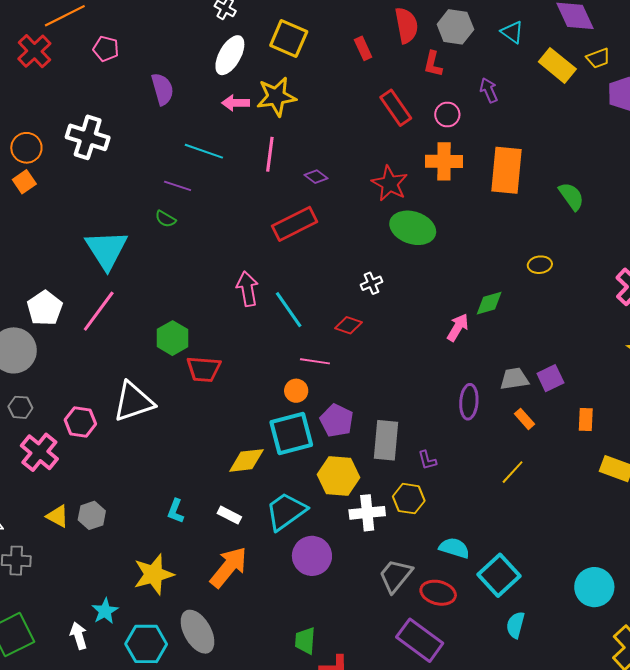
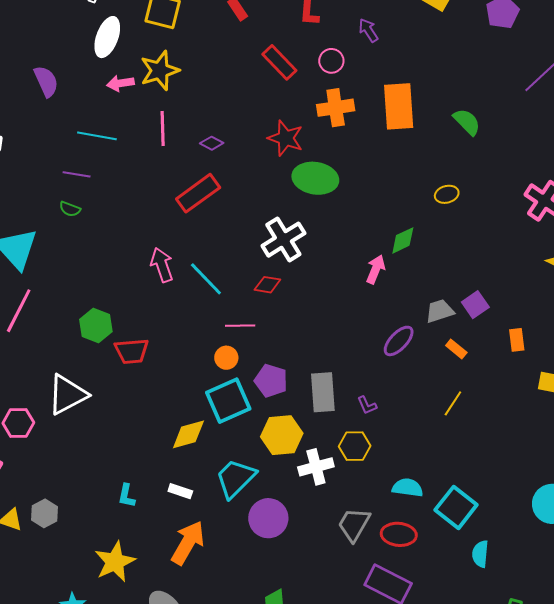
white cross: (371, 283) -> (283, 240), size x2.0
purple ellipse: (469, 402) -> (399, 341), turned 48

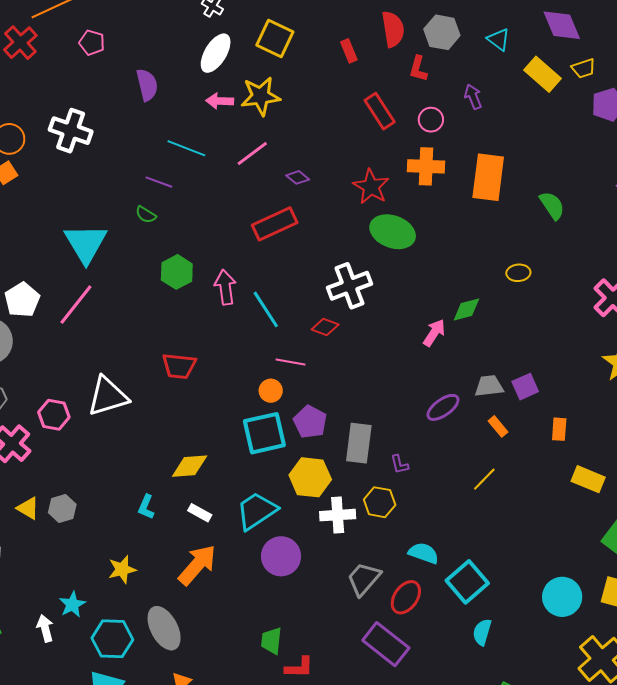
pink line: (163, 128) -> (252, 154), turned 44
green hexagon: (96, 325) -> (177, 272), moved
yellow diamond: (188, 434) -> (190, 466), moved
red ellipse: (399, 534) -> (406, 597), turned -72
yellow star: (115, 562) -> (122, 569), size x0.7

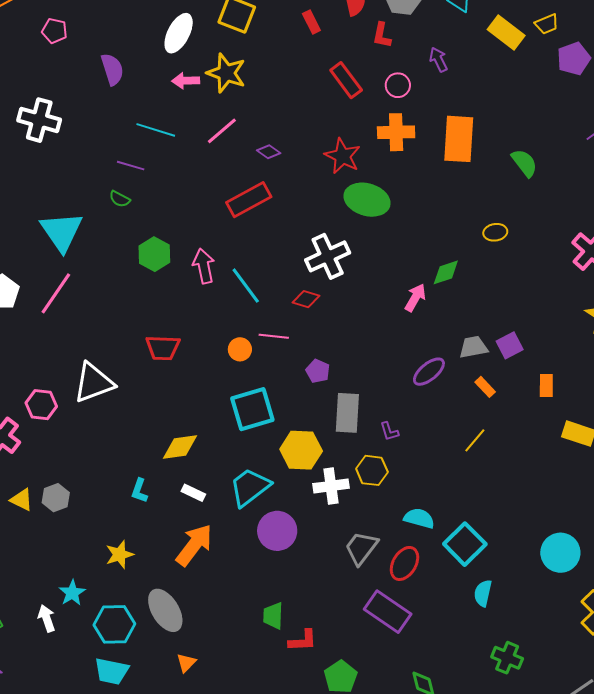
yellow star: (261, 96) -> (226, 73), turned 30
orange circle: (271, 391) -> (240, 349), moved
purple pentagon: (310, 422) -> (318, 371), moved, size x0.7

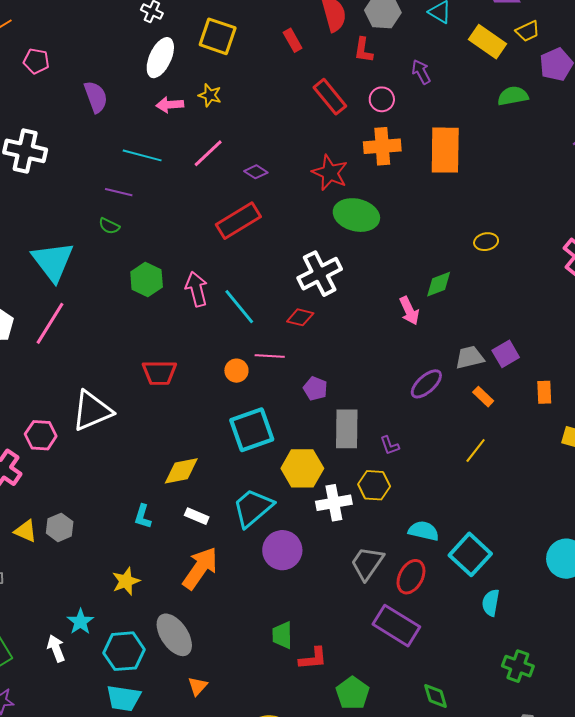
yellow star: (226, 73) -> (210, 95), size x0.6
green semicircle: (524, 163) -> (513, 96), moved, turned -60
pink arrow: (415, 298) -> (409, 311), turned 128

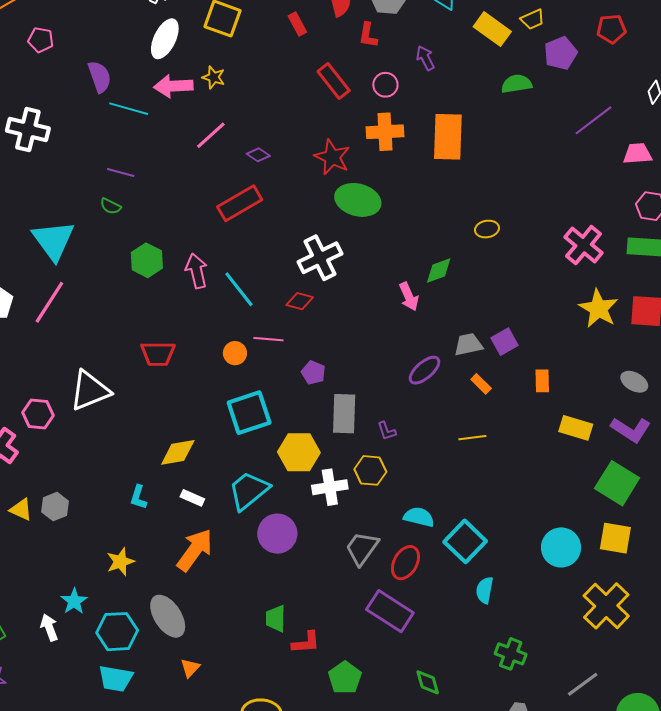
pink arrow: (170, 105) -> (173, 86), size x1.4
cyan line: (142, 155) -> (129, 109), moved
yellow line: (476, 450) -> (472, 438), turned 44

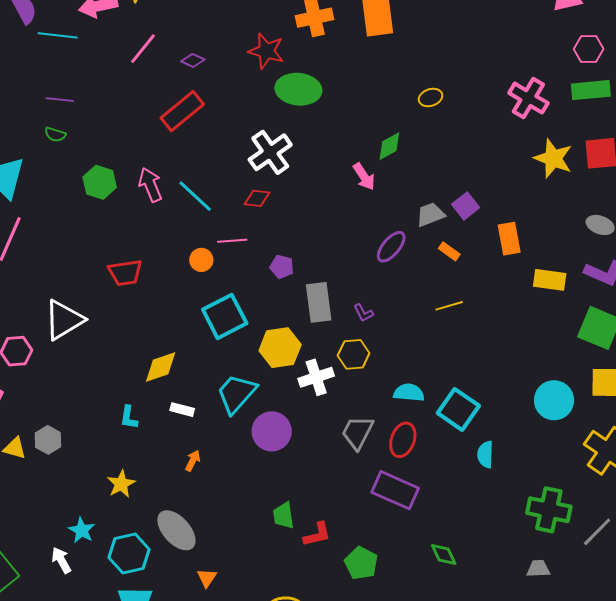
orange rectangle: (542, 381) -> (509, 239), size x1.4
orange arrow: (195, 550) -> (193, 461), size x0.5
green cross: (511, 654) -> (549, 510), moved, size x1.4

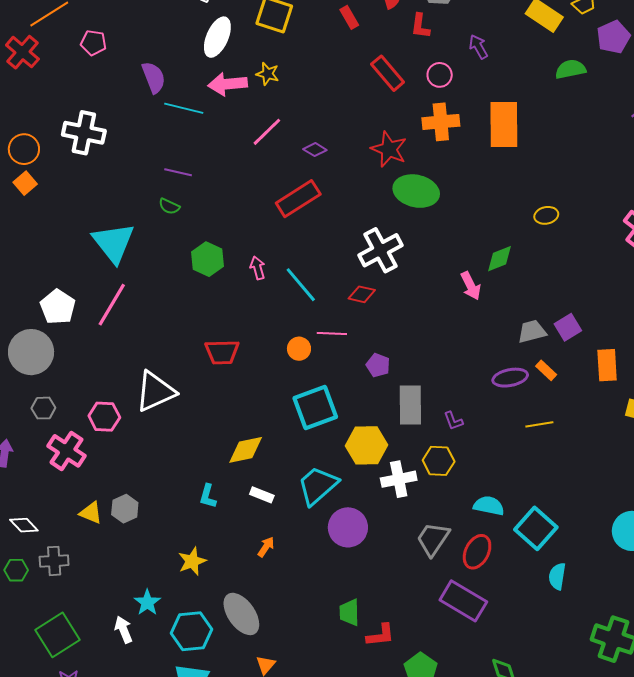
pink arrow: (150, 185) -> (258, 268), size x0.7
purple ellipse: (391, 247) -> (510, 378), moved, turned 32

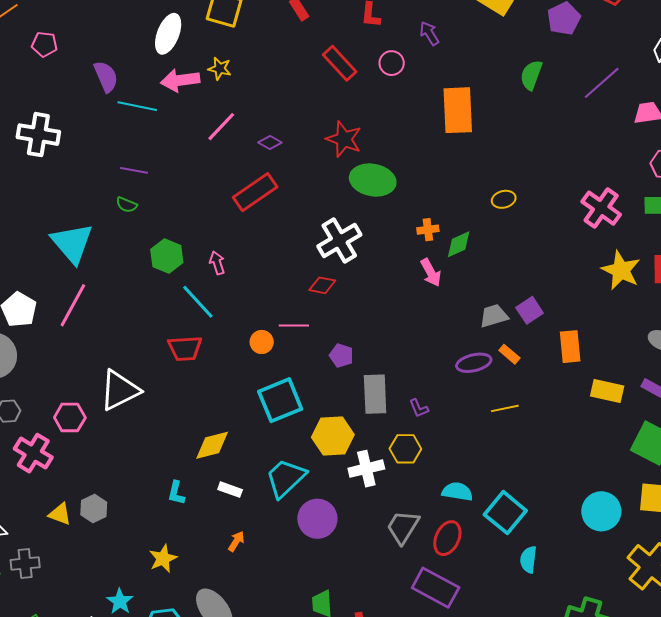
green semicircle: (571, 69) -> (531, 75), moved, turned -56
orange cross: (441, 122) -> (428, 230), moved, size x0.6
cyan line: (301, 285) -> (198, 302), moved

